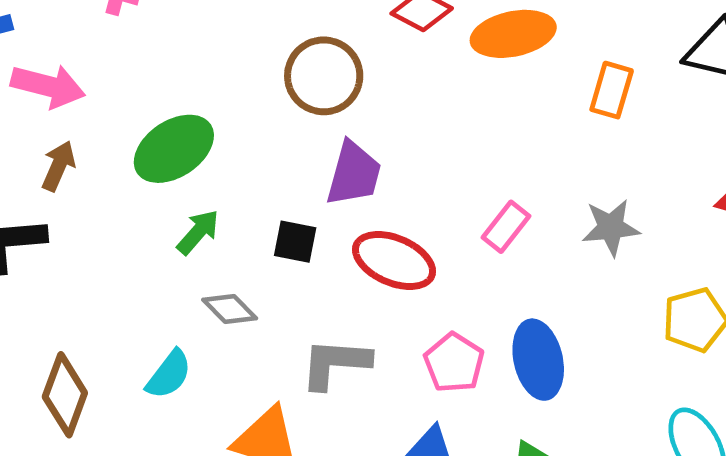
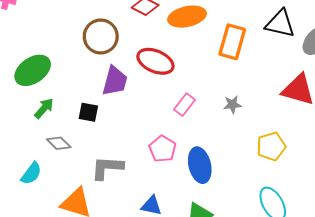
orange rectangle: (612, 90) -> (232, 42), size x1.4
gray star: (611, 227) -> (232, 105), size x0.7
red ellipse: (394, 260) -> (155, 61), moved
pink pentagon: (454, 363) -> (163, 149), moved

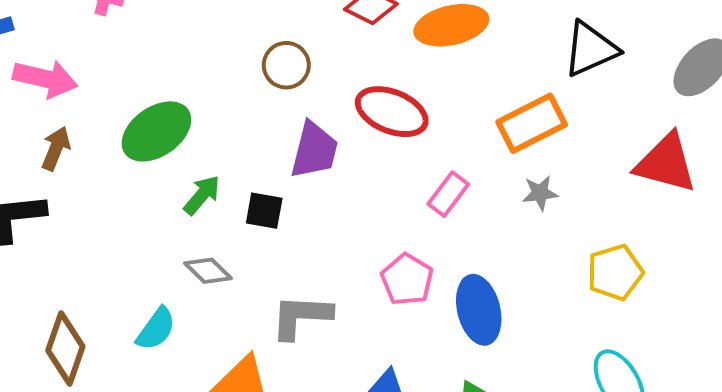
black triangle: (280, 24) -> (591, 49), moved, turned -36
brown circle: (101, 37) -> (286, 65), size x0.7
orange rectangle: (232, 42) -> (532, 123), moved, turned 48
green arrow: (44, 108) -> (202, 195), moved

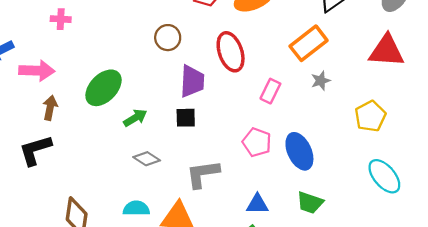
red ellipse: (392, 112) -> (231, 52), turned 60
green arrow: (202, 195) -> (135, 118), turned 30
black square: (264, 211) -> (186, 118), moved
cyan semicircle: (156, 329) -> (136, 208), moved, turned -115

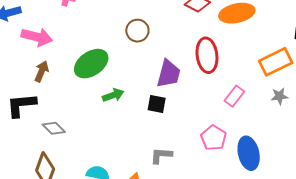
brown circle: (168, 38) -> (137, 31), moved
gray diamond: (147, 159) -> (54, 128), moved
gray L-shape: (203, 174) -> (161, 155), size x0.7

